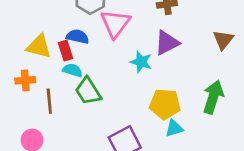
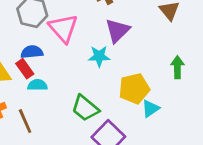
green trapezoid: (88, 91) -> (85, 108), moved
green arrow: (213, 97) -> (177, 67), size x0.7

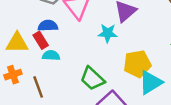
cyan triangle: (150, 109) -> (151, 82), size x1.5

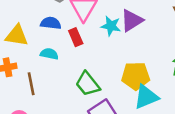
cyan star: (108, 33) -> (111, 26), moved
red rectangle: (41, 40) -> (76, 37), moved

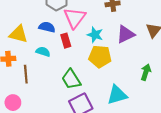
purple triangle: (132, 20) -> (126, 34), moved
yellow pentagon: (136, 76) -> (100, 56), moved

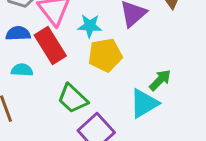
red rectangle: (66, 41) -> (50, 45), size x1.6
green arrow: (146, 72) -> (160, 80), moved, turned 42

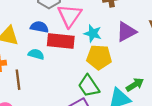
red rectangle: (50, 45) -> (61, 41), turned -65
green trapezoid: (73, 99) -> (89, 86), moved

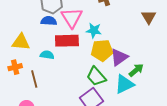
blue semicircle: (39, 27) -> (49, 21), moved
purple triangle: (126, 32) -> (119, 57), moved

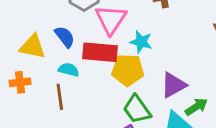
blue semicircle: (49, 21) -> (65, 37), moved, turned 42
yellow pentagon: (102, 50) -> (128, 70), moved
brown line: (34, 79) -> (60, 97), moved

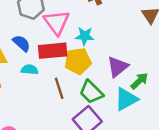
brown line: (60, 97) -> (59, 88), moved

